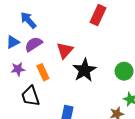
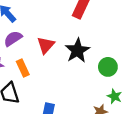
black star: (85, 70) -> (77, 51), moved

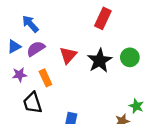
green circle: (108, 67) -> (130, 57), moved

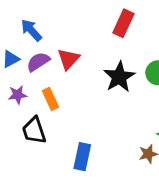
red triangle: (68, 55) -> (68, 59), moved

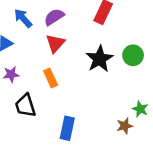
purple semicircle: (38, 62) -> (54, 17), moved
orange rectangle: (51, 99) -> (51, 78), moved

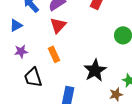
black star: (100, 59) -> (95, 70), moved

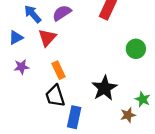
red triangle: (58, 25) -> (47, 38), moved
black trapezoid: (33, 77) -> (55, 96), moved

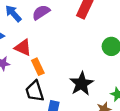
red triangle: (47, 38) -> (23, 47), moved, turned -48

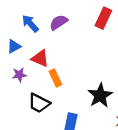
black trapezoid: (35, 91) -> (39, 103), moved, turned -45

